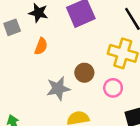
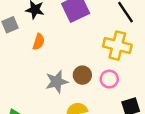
brown circle: (84, 73) -> (82, 75), moved

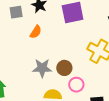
pink circle: (109, 79) -> (76, 85), moved

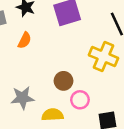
gray star: (42, 68) -> (23, 98), moved

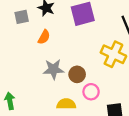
gray star: (23, 98) -> (54, 69), moved

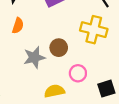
brown circle: (77, 74) -> (59, 48), moved

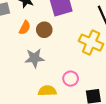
brown circle: (59, 48) -> (44, 30), moved

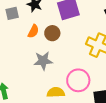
pink circle: (71, 79) -> (78, 80), size x1.5

